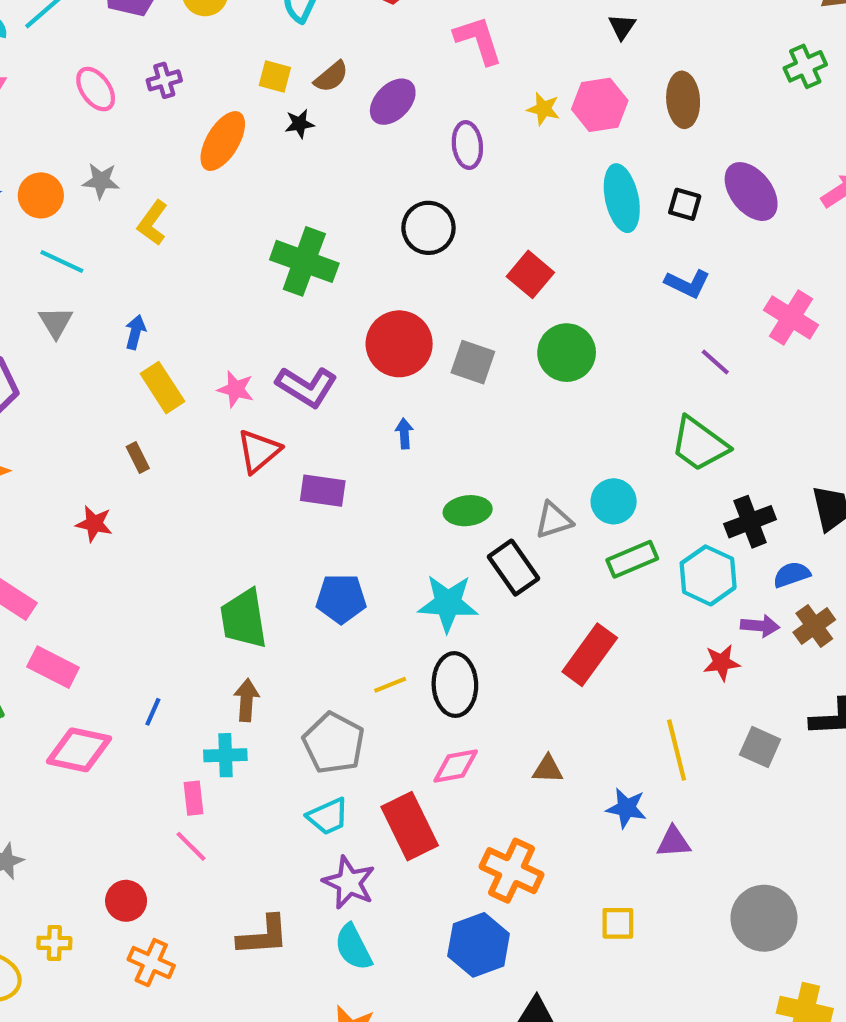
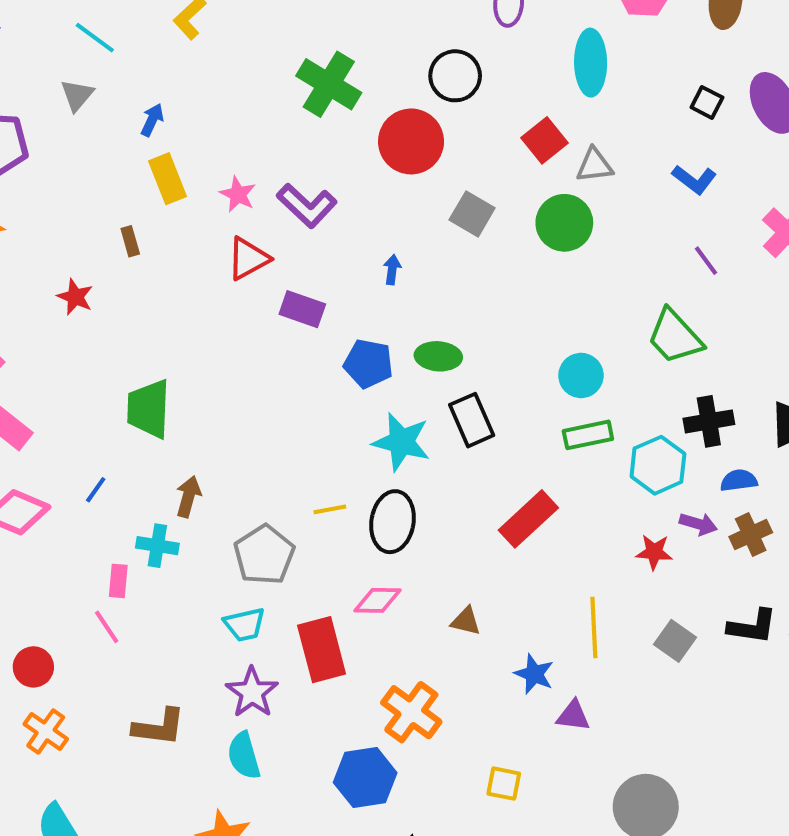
cyan ellipse: (622, 198) -> (591, 63), moved
red circle: (399, 344) -> (411, 141), moved
gray triangle: (554, 520) -> (595, 165), moved
blue pentagon: (341, 599) -> (368, 364), moved
green trapezoid: (244, 619) -> (149, 409), moved

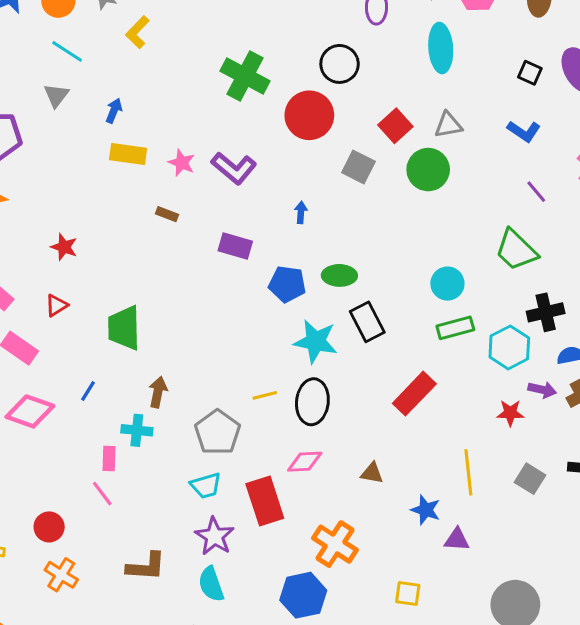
red square: (544, 140) -> (395, 126), moved
yellow rectangle: (167, 179) -> (128, 154), turned -57
brown rectangle: (130, 241) -> (167, 214), moved, turned -50
red triangle: (248, 259) -> (56, 305), moved, size x0.7

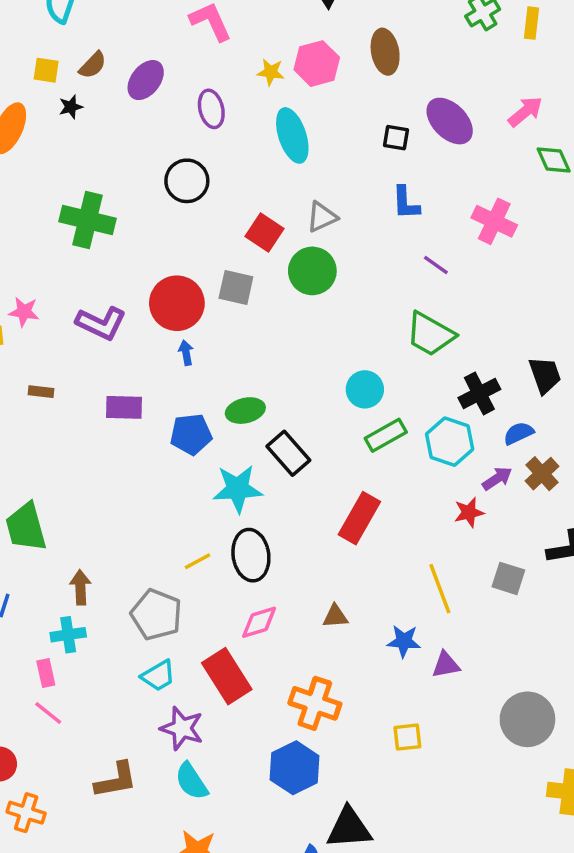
red circle: (309, 115) -> (177, 303), moved
blue L-shape: (524, 131) -> (406, 203), turned 68
pink star: (182, 163) -> (24, 312), moved
purple arrow: (542, 390) -> (497, 478), turned -32

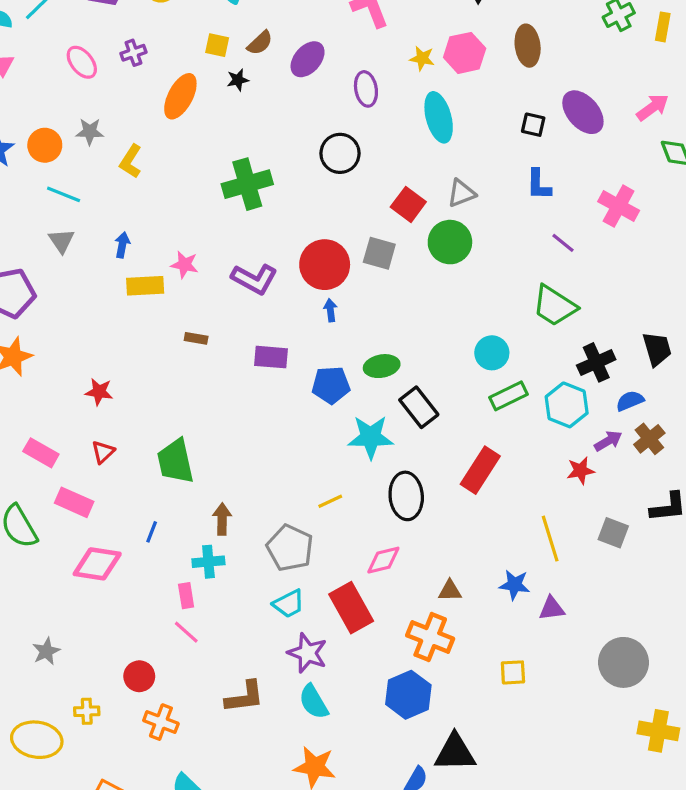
green cross: (88, 220) -> (247, 184), turned -33
black ellipse: (251, 555) -> (406, 496), moved
brown triangle: (335, 616) -> (450, 591), moved

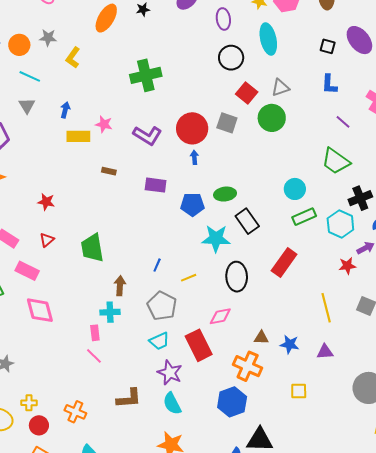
black circle: (340, 153) -> (231, 58), moved
blue line: (152, 532) -> (157, 265), moved
pink diamond: (97, 564) -> (40, 310), turned 64
blue star: (515, 585) -> (290, 344), moved
red circle: (139, 676) -> (39, 425), moved

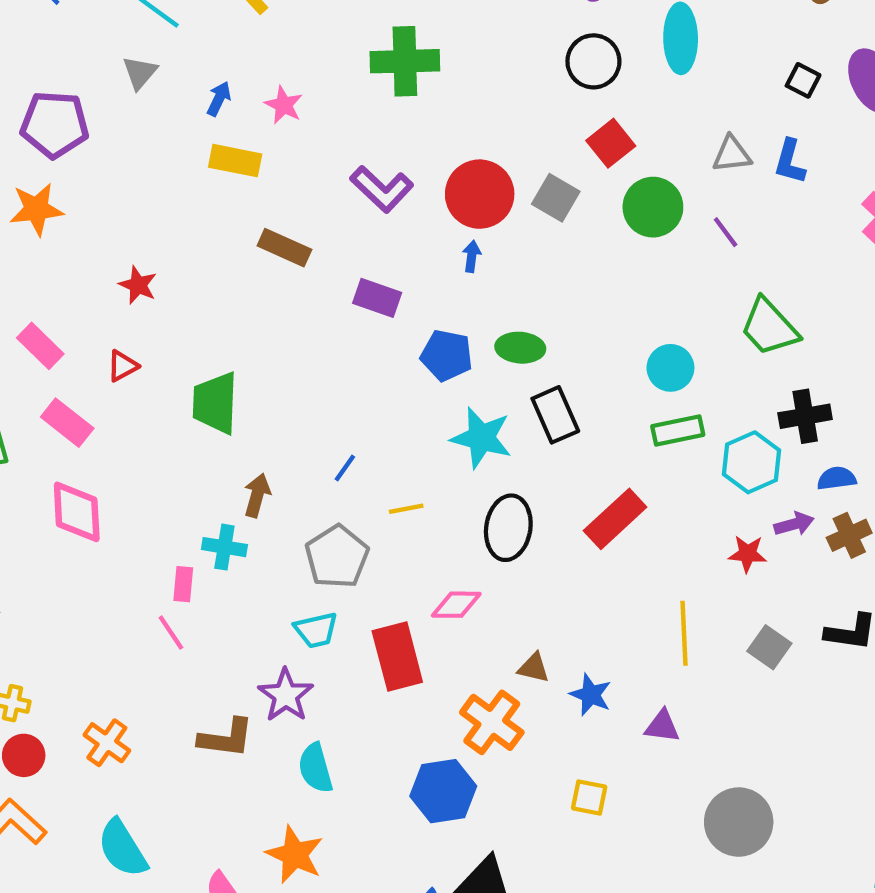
gray triangle: (280, 88) -> (732, 154), moved
purple line: (343, 122) -> (726, 232), moved
pink star: (104, 124) -> (284, 105), moved
brown rectangle: (109, 171) -> (284, 248), size x1.6
purple star: (170, 373) -> (286, 695), moved

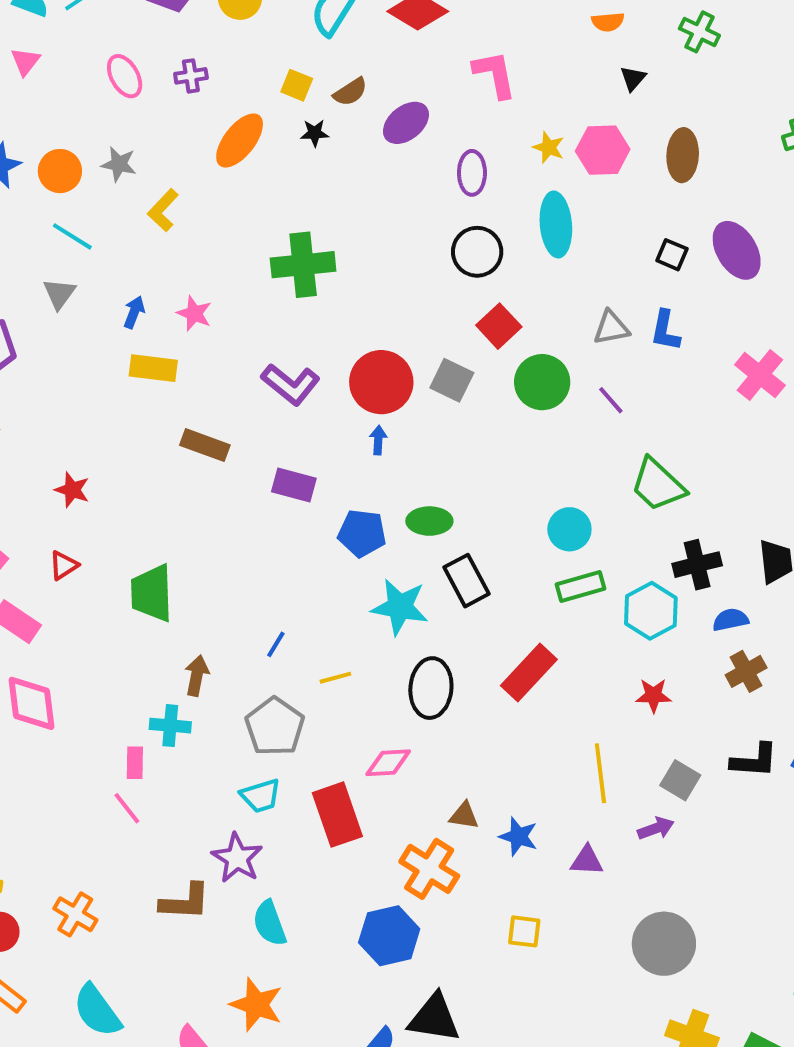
purple arrow: (794, 524) -> (656, 828), moved

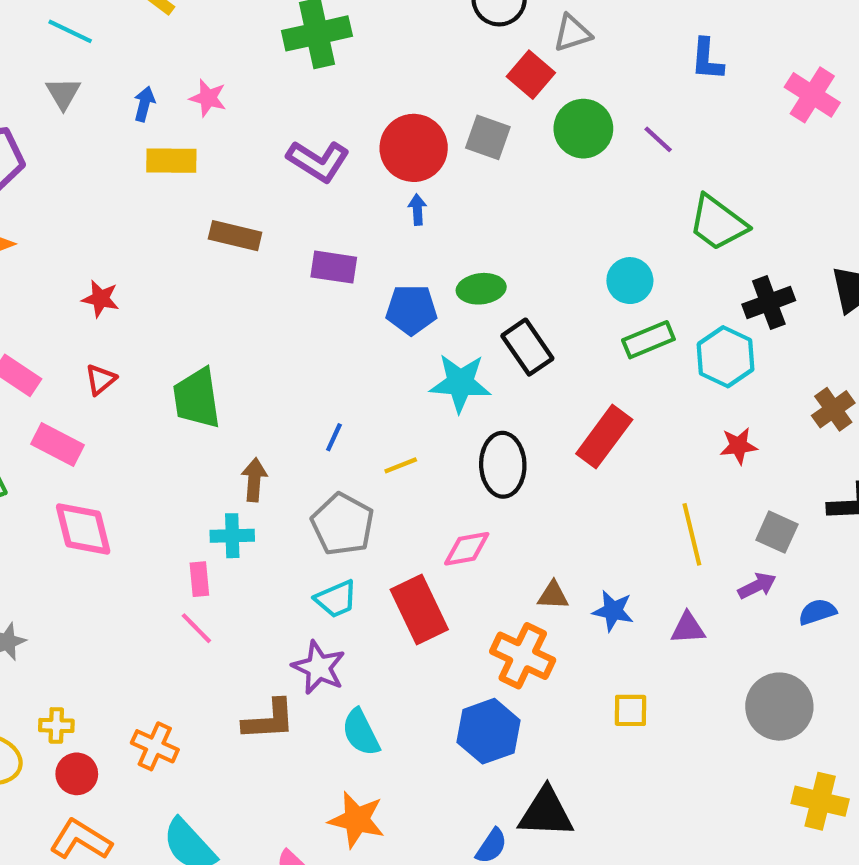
gray triangle: (611, 328) -> (572, 33), moved
blue semicircle: (730, 620) -> (817, 612), moved

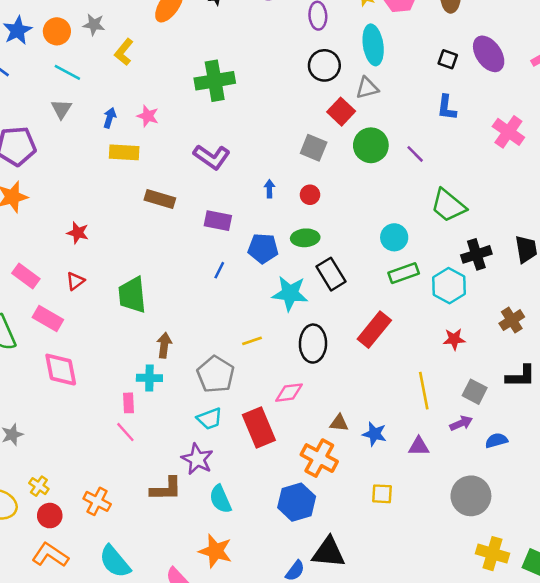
red circle: (414, 148) -> (310, 195), moved, size x0.5
blue line: (334, 437) -> (219, 270), moved
yellow cross: (56, 725) -> (39, 486), turned 30

